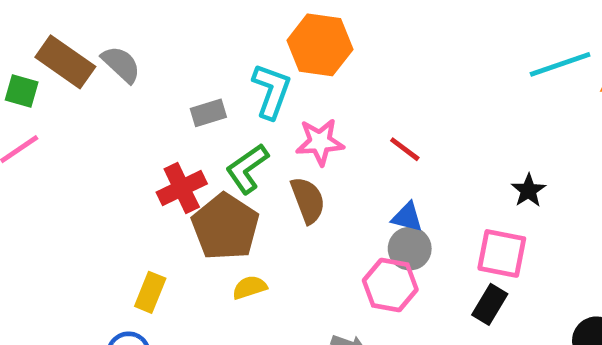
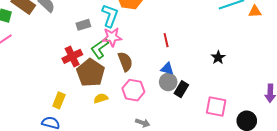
pink star: (320, 142) -> (112, 37), moved
red line: (405, 149) -> (166, 40), turned 40
pink square: (502, 253) -> (216, 106), moved
pink hexagon: (390, 285) -> (133, 90), moved
black rectangle: (490, 304) -> (181, 89), moved

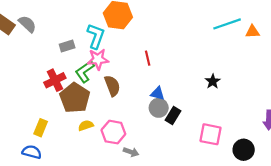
red line: (166, 40) -> (148, 58), moved
pink hexagon: (133, 90) -> (113, 132), moved

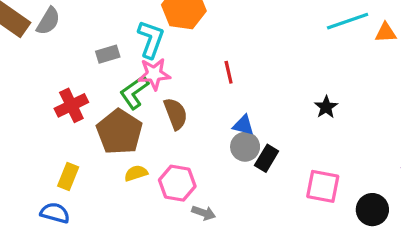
gray semicircle: (27, 24) -> (48, 21), turned 78
red cross: (55, 80) -> (71, 105), moved

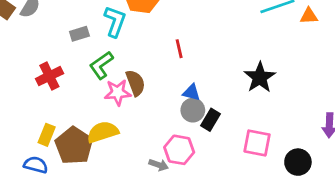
pink star: (154, 74) -> (118, 92), moved
black star: (326, 107) -> (260, 77), size x1.6
brown pentagon: (119, 132) -> (74, 146), moved
yellow semicircle: (136, 173) -> (103, 132), size x1.6
pink hexagon: (177, 183) -> (179, 150), moved

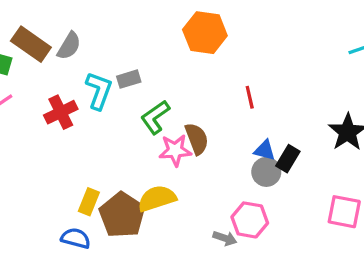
cyan L-shape: (115, 21) -> (99, 91), moved
red cross: (49, 76) -> (61, 112), moved
black rectangle: (211, 120) -> (288, 159), moved

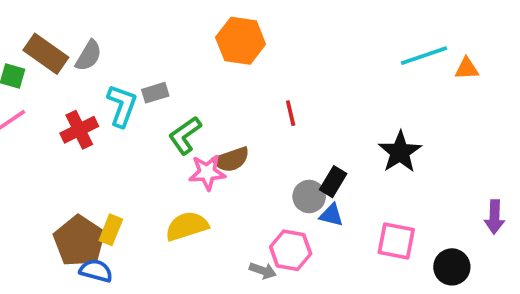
brown semicircle: (197, 139) -> (231, 159), turned 92
blue triangle: (265, 150) -> (331, 215), moved
brown pentagon: (122, 215) -> (79, 241), moved

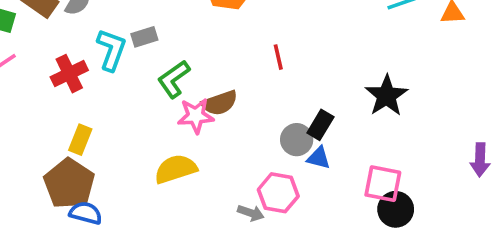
yellow rectangle: (111, 230) -> (80, 140), moved
black circle: (452, 267) -> (396, 209), moved

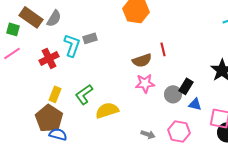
green L-shape: (174, 79) -> (84, 94), moved
brown semicircle: (220, 103) -> (142, 60), moved
pink star: (196, 116) -> (145, 83), moved
blue triangle: (319, 158) -> (195, 104), moved
pink hexagon: (278, 193) -> (179, 131), moved

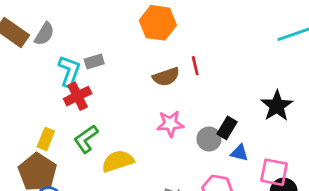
red line: (163, 49) -> (195, 66), moved
red cross: (49, 58) -> (78, 96), moved
brown semicircle: (142, 60) -> (166, 77), moved

